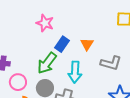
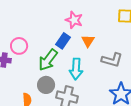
pink star: (45, 23) -> (74, 20), moved
pink circle: (18, 82) -> (19, 46), moved

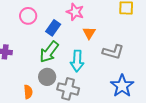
blue rectangle: (63, 41) -> (53, 28), moved
pink circle: (19, 46) -> (28, 16), moved

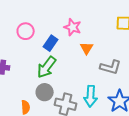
cyan arrow: (77, 61) -> (91, 96), moved

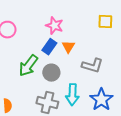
blue rectangle: (51, 43) -> (49, 47), moved
gray circle: (45, 92) -> (51, 73), moved

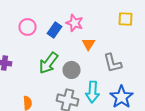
blue rectangle: (49, 47) -> (54, 30), moved
gray L-shape: (92, 66) -> (112, 63), turned 60

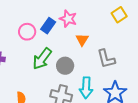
yellow square: (126, 19) -> (119, 15), turned -35
pink circle: (28, 27) -> (27, 32), moved

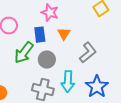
blue rectangle: (48, 26) -> (40, 35), moved, turned -42
gray L-shape: (106, 59) -> (88, 53), turned -115

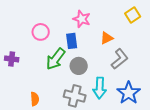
orange triangle: (64, 34) -> (107, 38), moved, turned 32

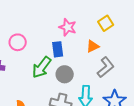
yellow square: (133, 15) -> (106, 23), moved
pink circle: (41, 32) -> (18, 42), moved

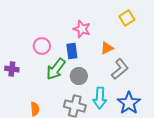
yellow square: (106, 23) -> (127, 18), moved
pink circle: (18, 42) -> (42, 46), moved

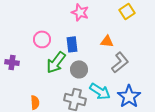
pink star: (82, 29) -> (80, 12), moved
orange triangle: (107, 48) -> (107, 41), turned 32
cyan arrow: (100, 98) -> (100, 91), turned -60

